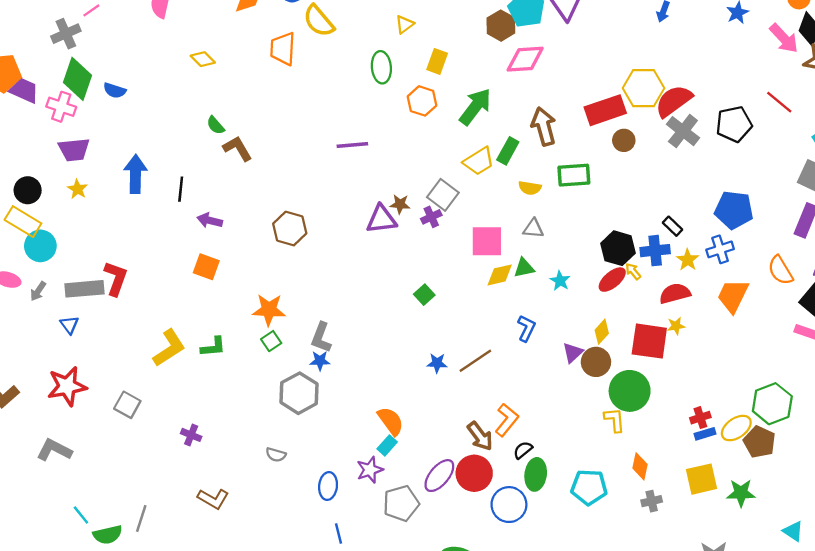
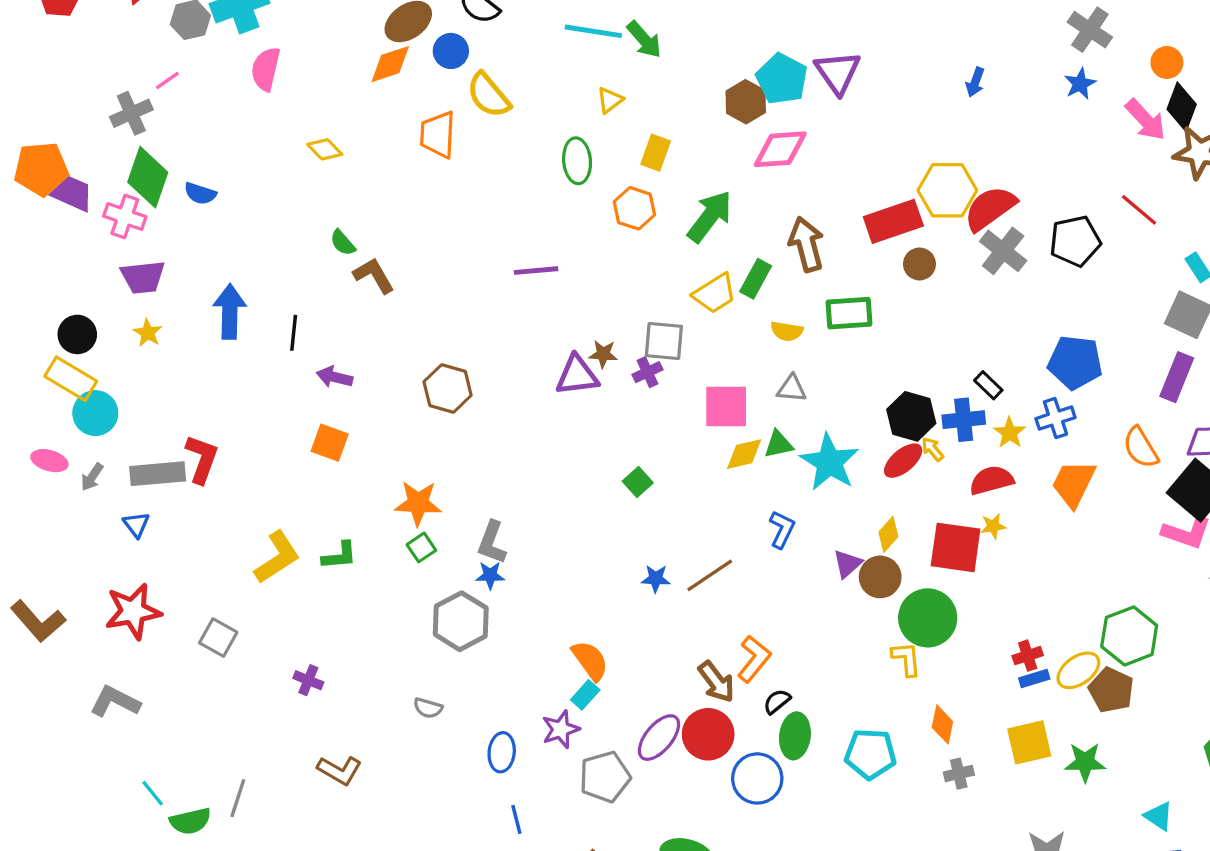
gray square: (443, 195) -> (664, 341), turned -32
cyan star: (560, 281) -> (829, 462), size x2.0

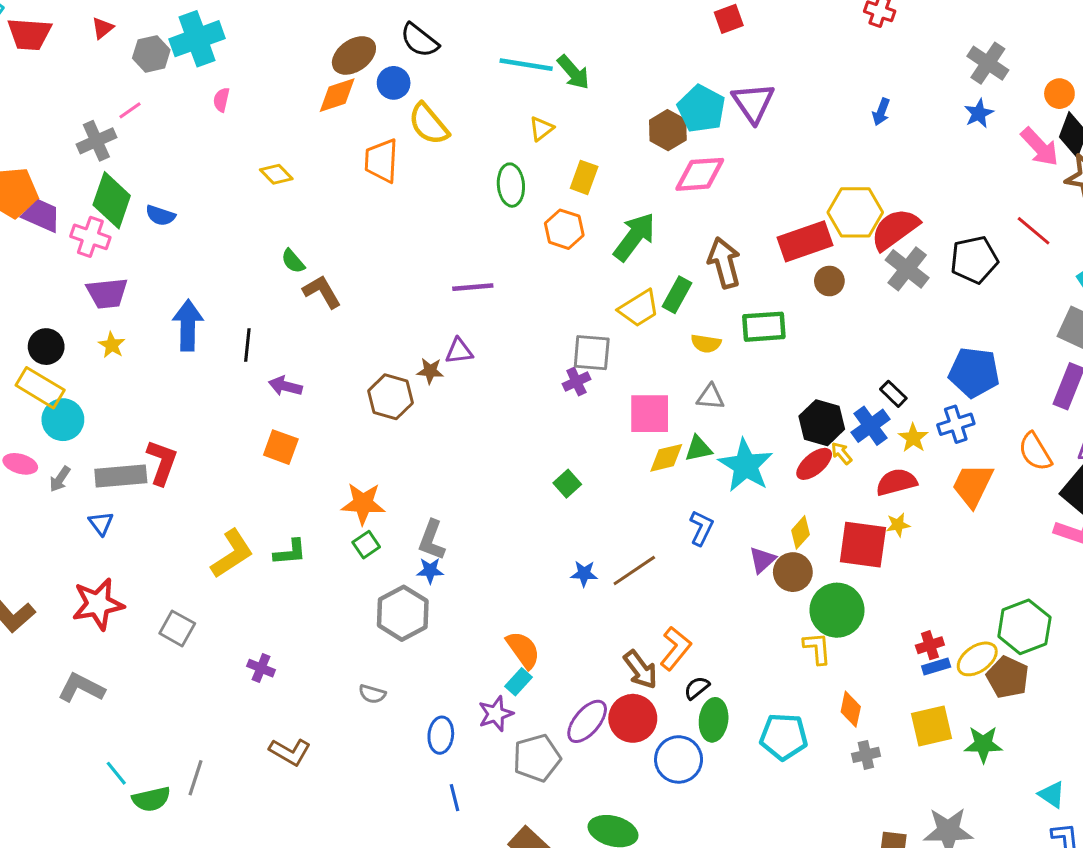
pink semicircle: (266, 69) -> (221, 100), size x0.6
brown star: (603, 354) -> (430, 371), moved
purple triangle: (577, 375) -> (459, 351), moved, size x0.7
blue cross: (964, 420) -> (871, 426), turned -30

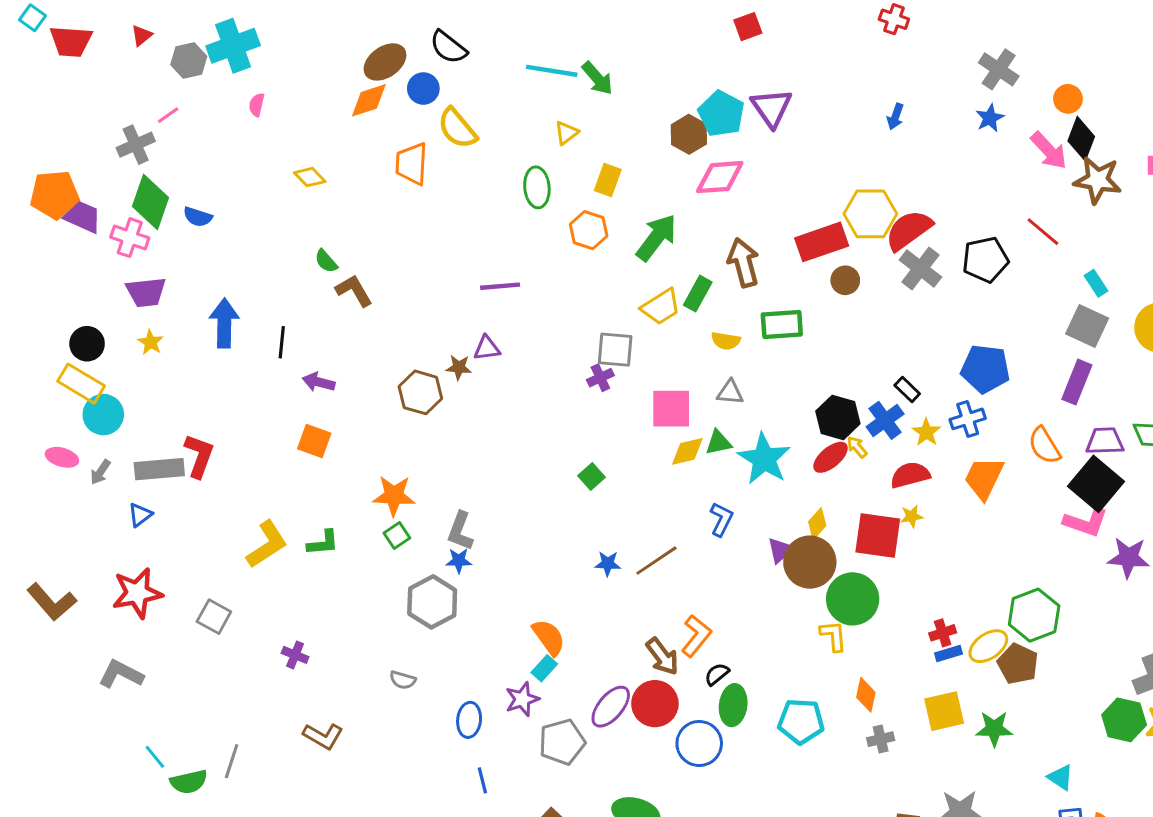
blue triangle: (101, 523) -> (140, 515), turned 30
brown circle: (793, 572) -> (810, 562), size x1.4

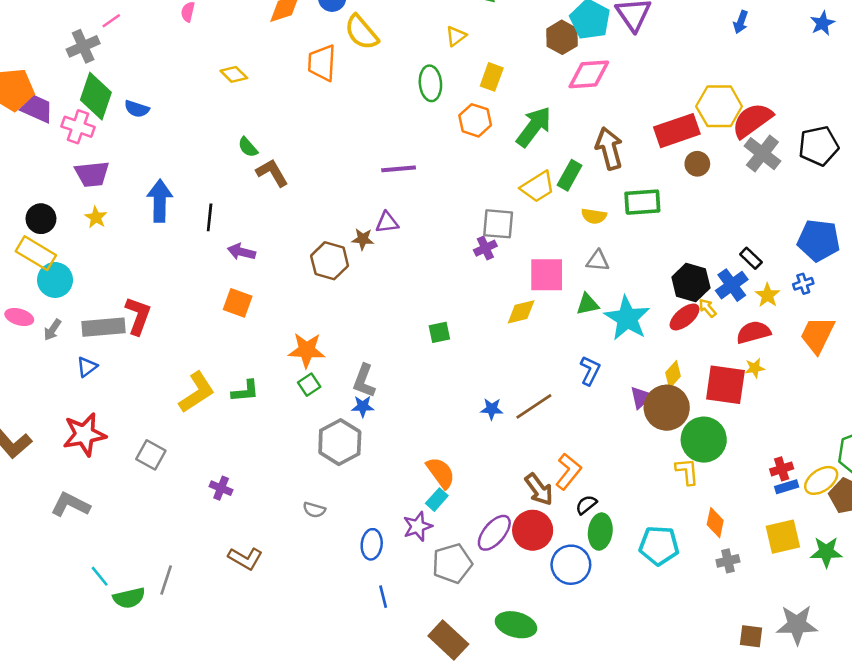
blue cross: (968, 419) -> (803, 284), size x0.7
yellow diamond: (687, 451) -> (521, 312), moved
green square: (592, 476) -> (439, 332), moved, turned 30

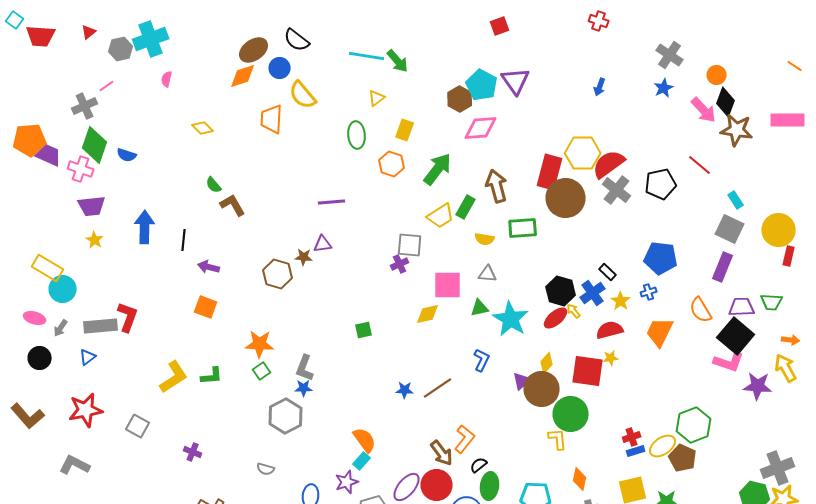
red rectangle: (677, 131) -> (550, 172), turned -56
brown circle: (697, 164) -> (566, 198), size x2.0
black circle: (41, 219) -> (40, 358), moved

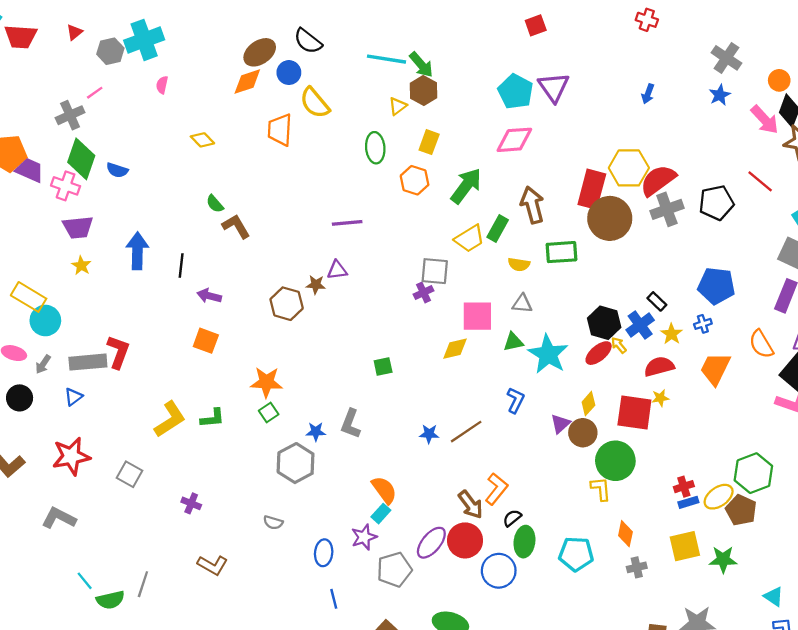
brown hexagon: (460, 99) -> (423, 90), moved
gray cross: (617, 190) -> (667, 209), turned 32
gray L-shape: (305, 368) -> (351, 424), moved
brown circle: (542, 389) -> (583, 433), size x0.7

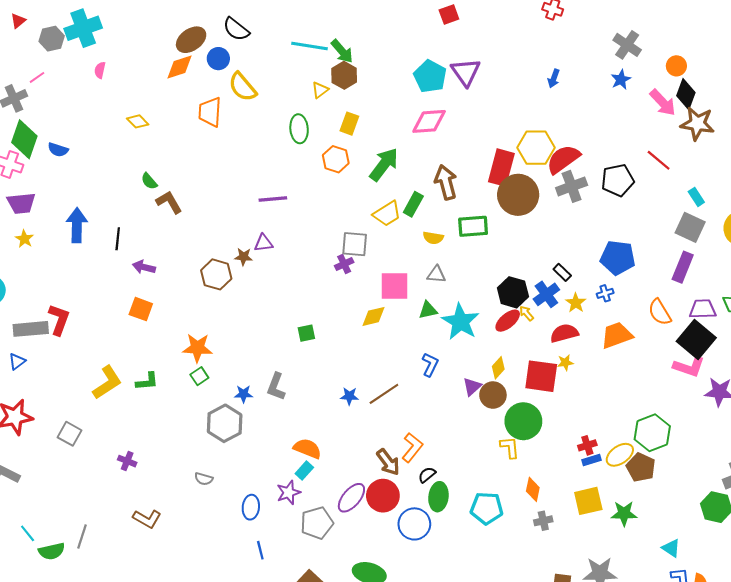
orange trapezoid: (715, 369) -> (617, 335), turned 44
orange semicircle: (384, 490) -> (307, 448), turned -32

